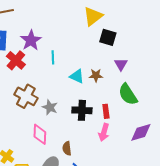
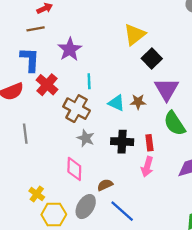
black square: (108, 37) -> (152, 58), turned 30
purple star: (31, 40) -> (70, 49), moved
purple triangle: (121, 64) -> (167, 89), size x1.6
brown cross: (26, 96) -> (77, 109), moved
brown semicircle: (67, 148) -> (105, 185), turned 72

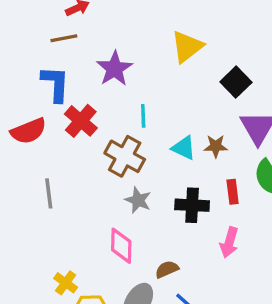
yellow triangle: (135, 35) -> (187, 47), moved
red rectangle: (149, 143) -> (233, 192), moved

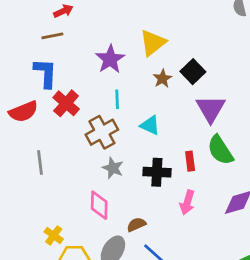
purple star: (115, 69) -> (110, 59), moved
brown star: (216, 146) -> (162, 79), moved, turned -30
brown cross: (125, 156) -> (102, 132), turned 32

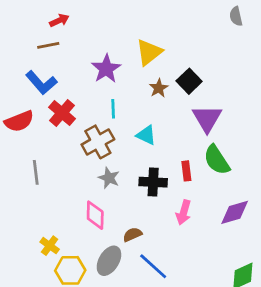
blue L-shape: (45, 73) -> (41, 83), turned 136

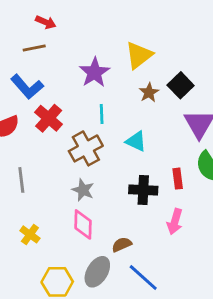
red arrow: (59, 20) -> (46, 22), turned 48
gray star: (109, 178) -> (83, 190), moved
yellow cross: (50, 246) -> (30, 234), moved

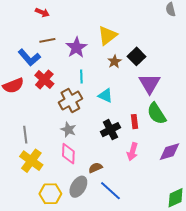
brown line: (34, 48) -> (47, 40), moved
gray line: (21, 180) -> (25, 135), moved
black cross: (143, 190) -> (110, 130), turned -30
yellow cross: (30, 234) -> (31, 161), size x1.6

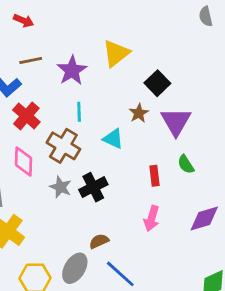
brown star: (114, 61) -> (139, 113), moved
brown cross: (70, 101) -> (63, 146), turned -30
green semicircle: (157, 114) -> (186, 164), size x0.6
black cross: (110, 130) -> (93, 187), moved
pink diamond: (68, 154) -> (24, 162), moved

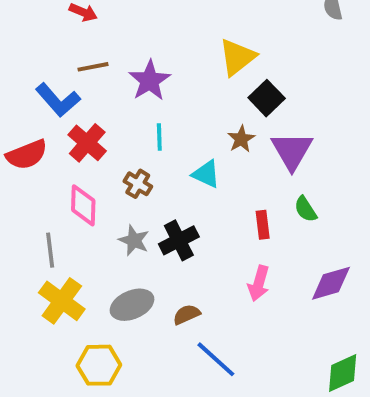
yellow triangle: (116, 53) -> (237, 57), moved
brown cross: (63, 146) -> (138, 184), size x0.6
gray ellipse: (75, 268) -> (132, 305), moved, turned 36

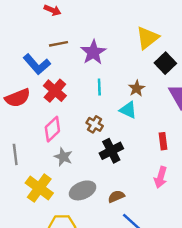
brown star: (241, 139) -> (137, 88), moved
brown cross: (138, 184) -> (95, 124), moved
pink diamond: (83, 205) -> (52, 129), turned 45
gray star: (134, 240) -> (63, 157), moved
gray line: (50, 250) -> (15, 154), moved

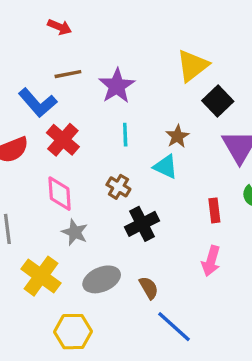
pink diamond: (52, 129) -> (60, 194), turned -50
brown semicircle: (116, 196) -> (149, 288), turned 84

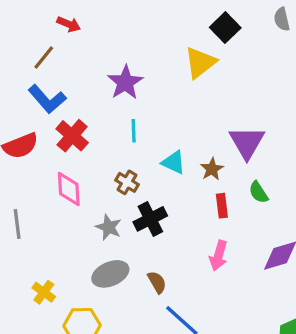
brown line: (68, 74) -> (44, 58), moved, turned -40
black square: (218, 101) -> (225, 28), moved
brown star: (177, 136) -> (212, 169), moved
gray star: (75, 232) -> (109, 227), moved
yellow cross: (41, 276) -> (44, 292), moved, size x0.6

